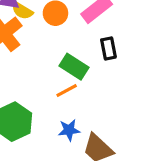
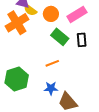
green rectangle: (74, 67) -> (60, 37), moved

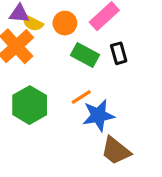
green hexagon: (17, 79) -> (30, 105), moved
blue star: (51, 88) -> (98, 115), moved, size x1.5

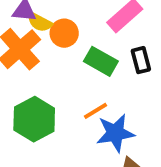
orange circle: (65, 23) -> (64, 33), moved

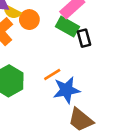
green rectangle: (101, 61) -> (67, 27), moved

